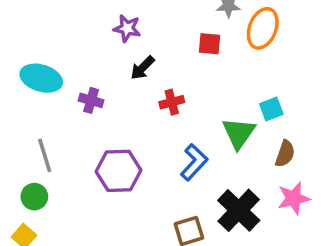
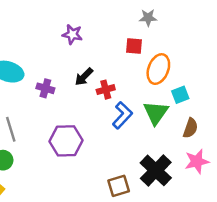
orange ellipse: (263, 28) -> (158, 69), moved
black arrow: (143, 68) -> (84, 77), moved
blue L-shape: (194, 162) -> (122, 115), moved

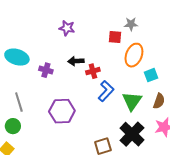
gray star: (148, 18) -> (131, 24), moved
black arrow: (84, 77) -> (76, 61), turned 42
green triangle: (156, 113) -> (132, 101), moved

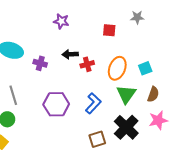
gray star: (131, 24) -> (137, 17), moved
orange ellipse: (134, 55) -> (117, 68), moved
blue L-shape: (106, 91) -> (93, 103), moved

